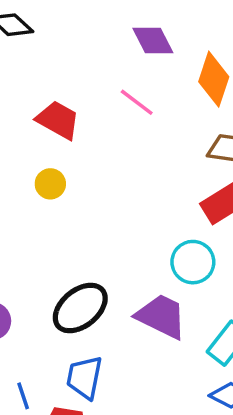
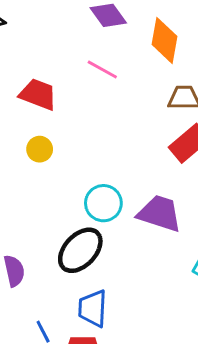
cyan circle: (193, 262) -> (103, 203), moved
purple trapezoid: (161, 316) -> (160, 213), moved

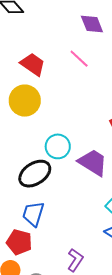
yellow circle: (40, 149) -> (25, 101), size x1.8

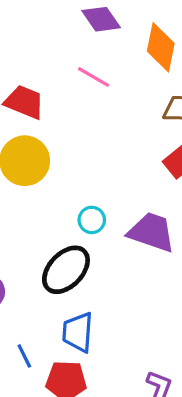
cyan circle: (58, 146) -> (92, 220), size x0.7

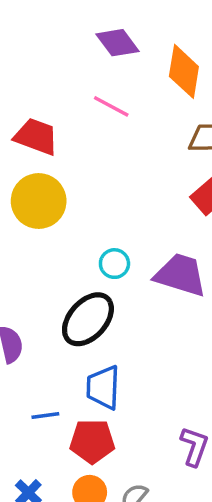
blue line: (24, 356) -> (45, 415), turned -70

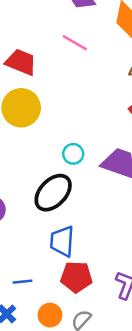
blue line: (45, 415) -> (22, 282), moved
red pentagon: (92, 441) -> (76, 277), moved

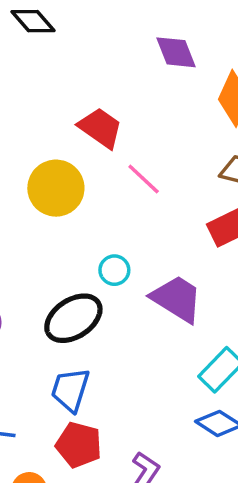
pink line: (75, 43) -> (144, 179), moved
red trapezoid: (21, 62) -> (100, 128), moved

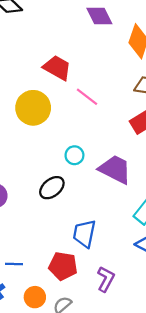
black ellipse: (73, 318) -> (52, 188), size x0.7
blue trapezoid: (70, 390) -> (84, 234), moved

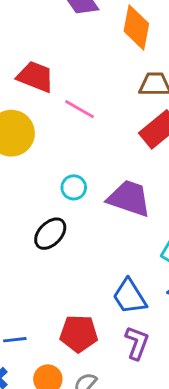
blue trapezoid: (84, 234) -> (130, 297), moved, turned -36

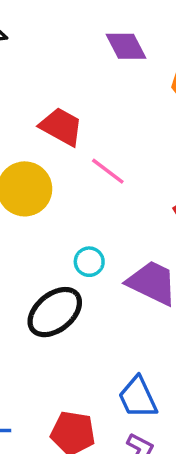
black ellipse: (50, 234) -> (55, 312), size x1.4

